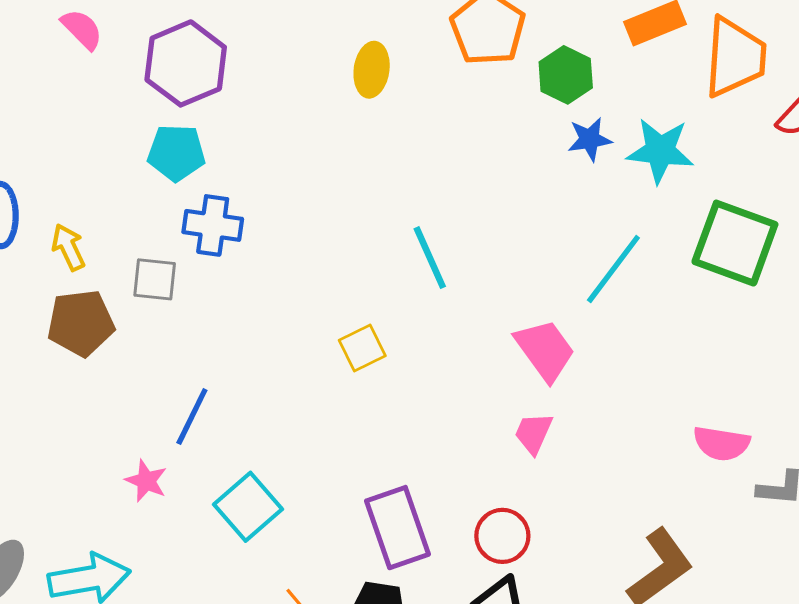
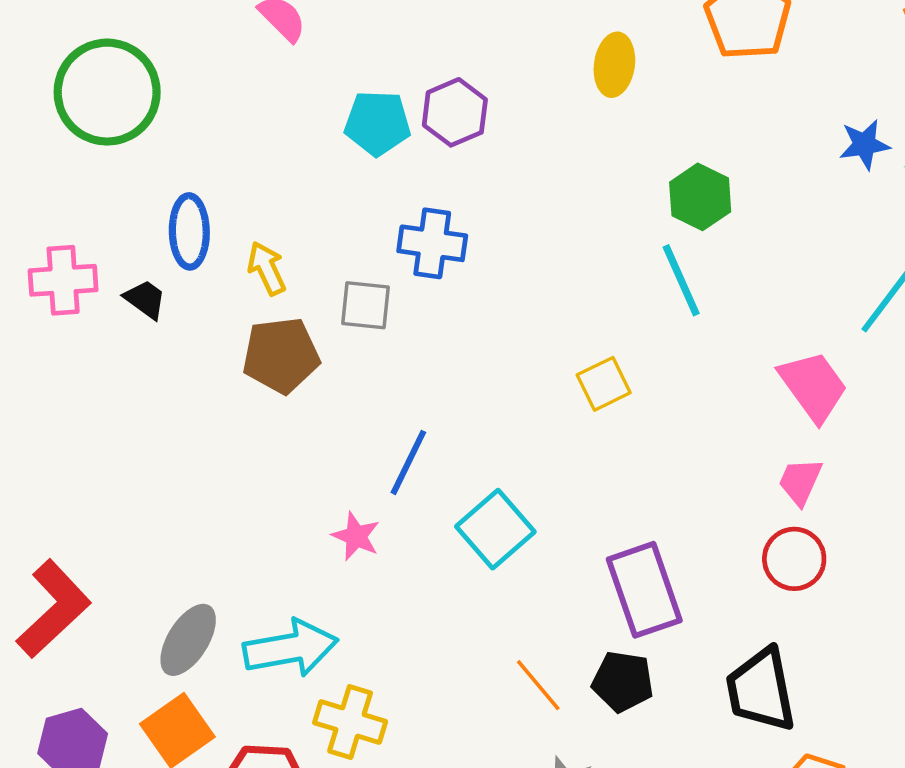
purple hexagon: (186, 63) -> (455, 112), moved, size x0.7
green hexagon: (566, 75) -> (700, 197), moved
cyan pentagon: (176, 153) -> (377, 123), moved
cyan square: (248, 507) -> (495, 529), moved
red circle: (502, 536) -> (794, 559), moved

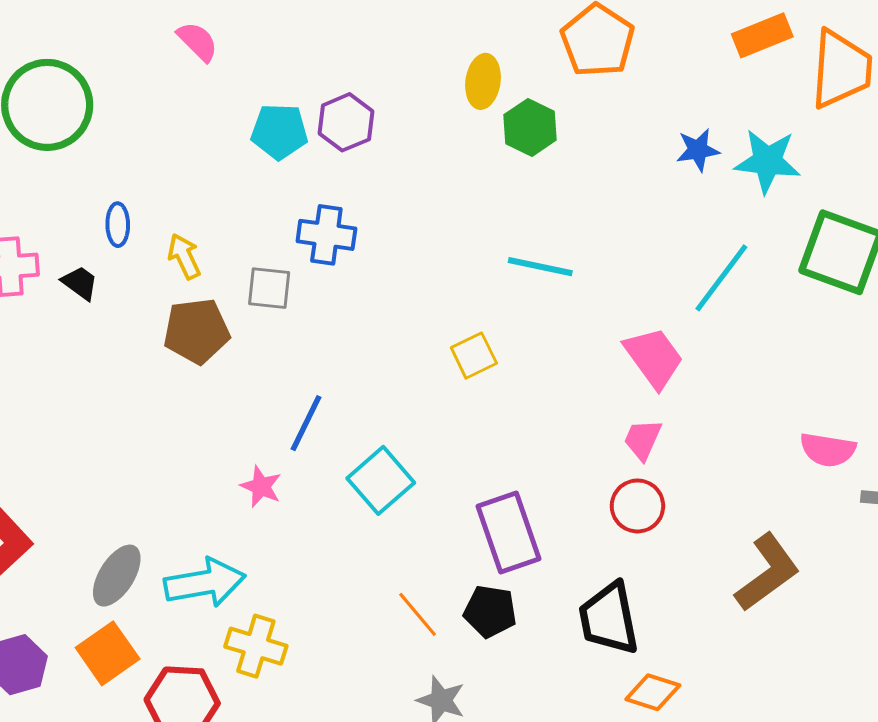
green hexagon: (700, 197) -> (530, 127), moved
blue ellipse: (189, 231) -> (118, 225), size x0.7
cyan line: (681, 280) -> (540, 267), turned -54

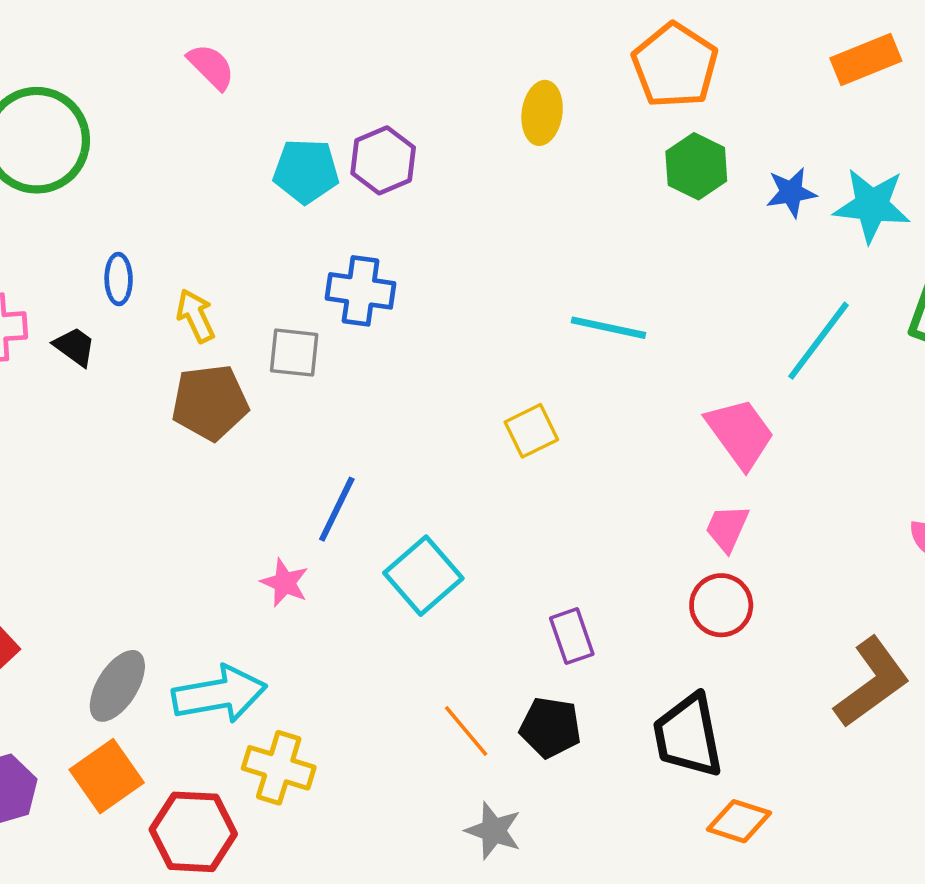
green hexagon: (530, 127) -> (696, 166), moved
purple rectangle: (509, 533) -> (572, 636), size x0.6

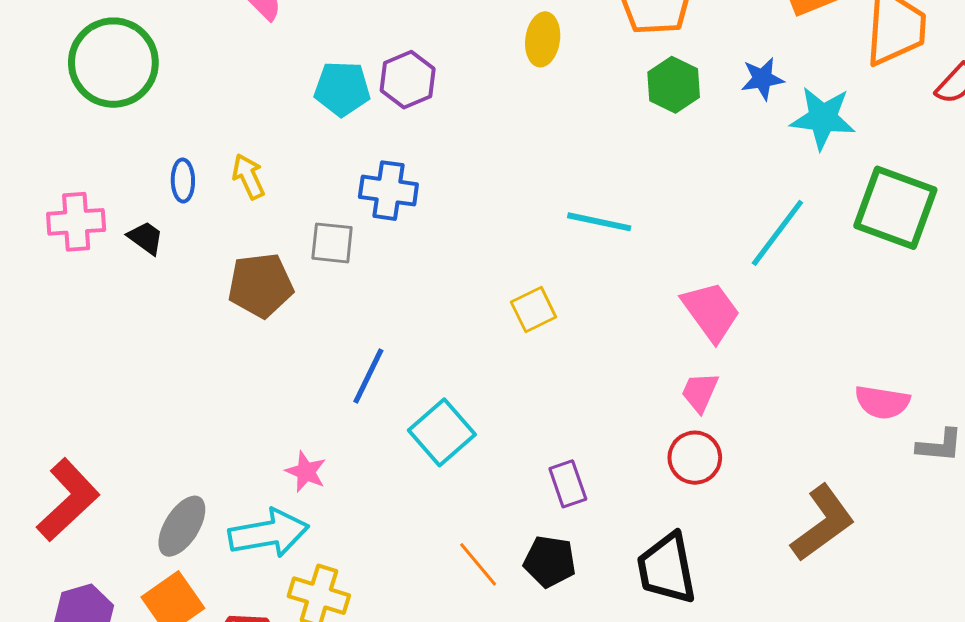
blue star: (791, 192) -> (762, 79), moved
yellow arrow: (196, 316) -> (248, 176), moved
pink star: (285, 583) -> (306, 472), moved

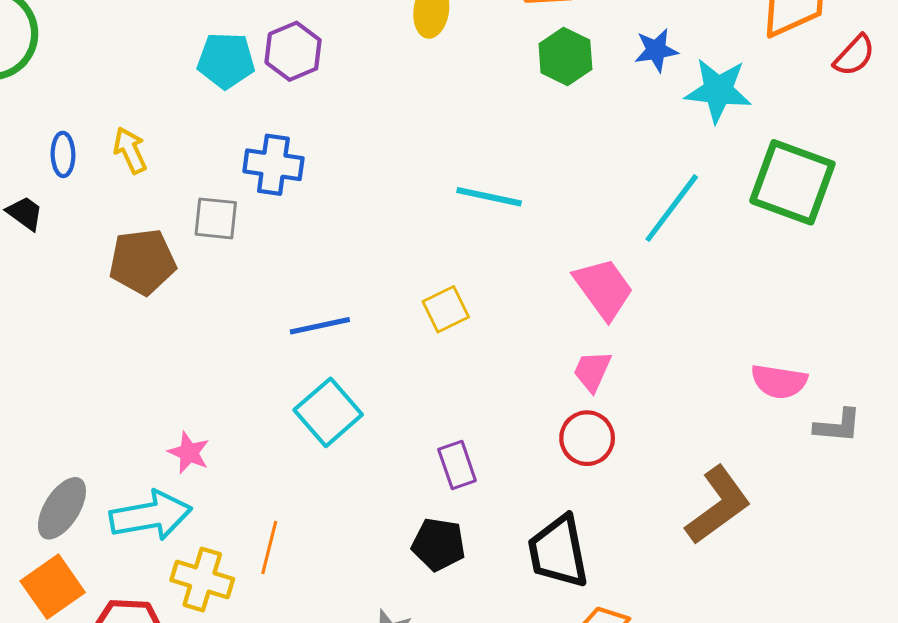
yellow square: (534, 309) -> (446, 309), moved
blue line: (368, 376) -> (320, 326), moved, turned 52
orange line: (478, 564) -> (269, 548), moved, turned 54

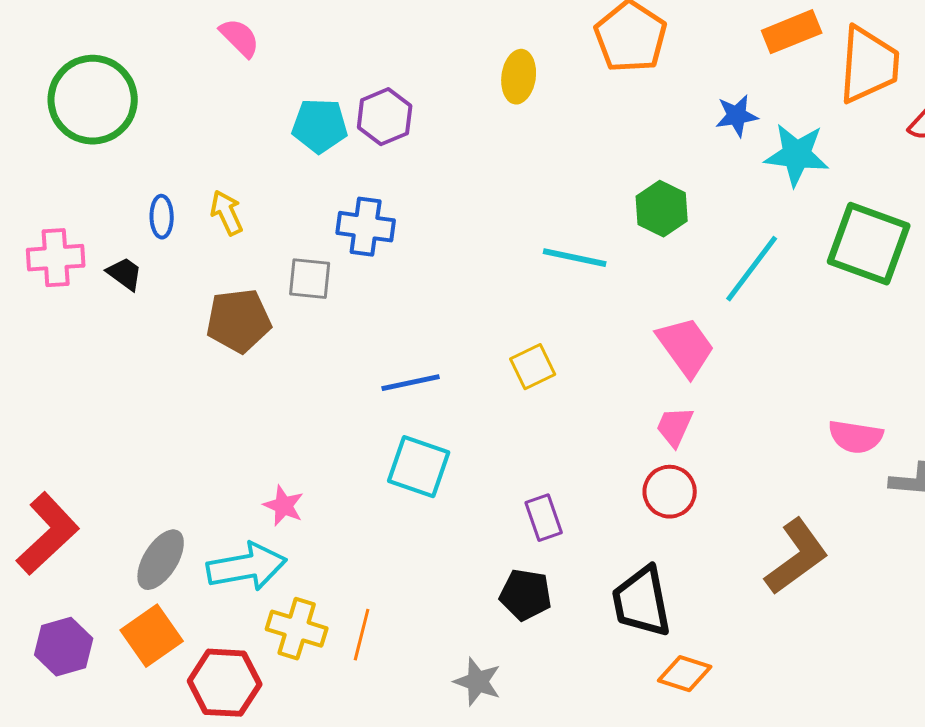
green hexagon: (565, 56) -> (662, 209), moved
cyan square: (328, 412) -> (419, 467), turned -30
orange line: (269, 548) -> (362, 635), moved

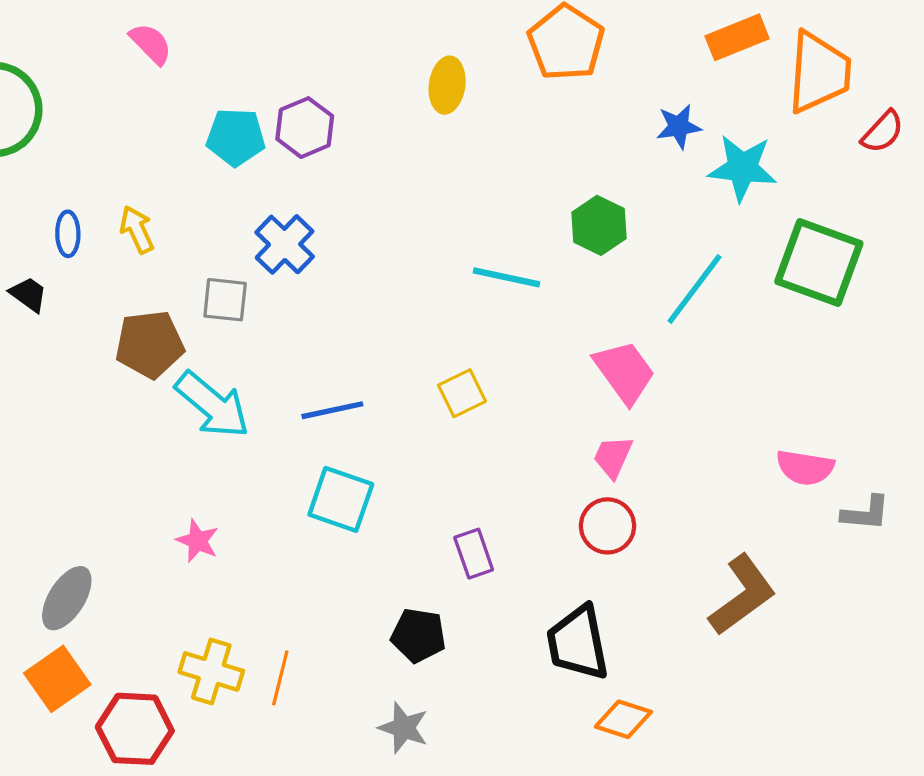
blue cross: (366, 227) -> (285, 244), turned 36
cyan arrow: (247, 567) -> (212, 405), moved, turned 50
black pentagon: (526, 595) -> (418, 635), moved

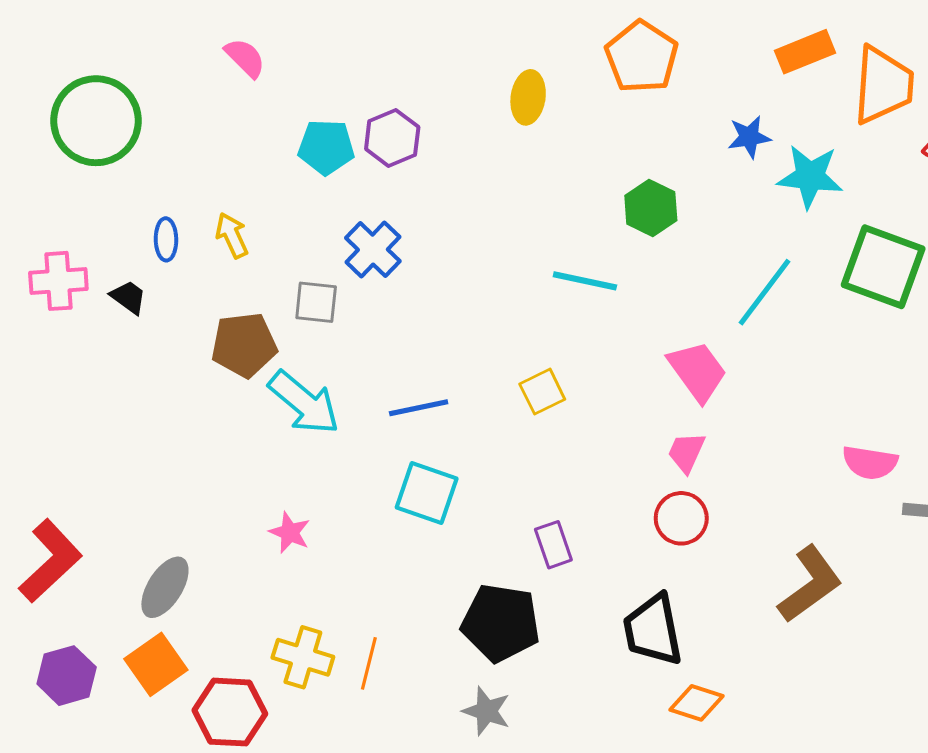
green hexagon: (599, 225) -> (651, 208), moved
black pentagon: (418, 635) -> (501, 623), size x1.5

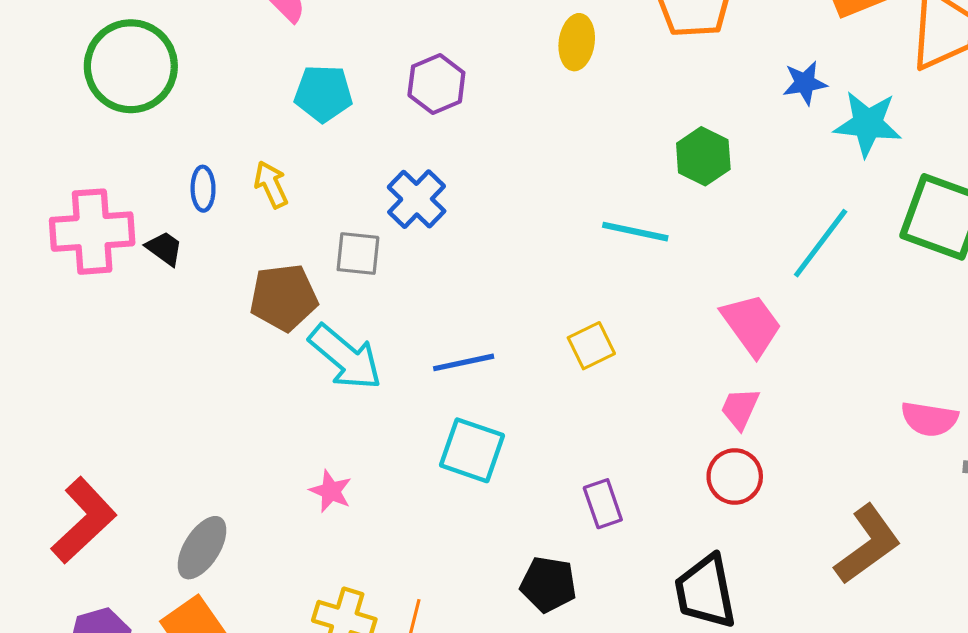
cyan pentagon: (326, 147) -> (323, 93), moved
pink cross: (58, 281) -> (92, 232), size x1.4
black pentagon: (501, 623) -> (548, 584), size x0.7

